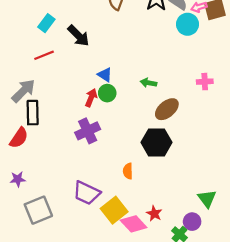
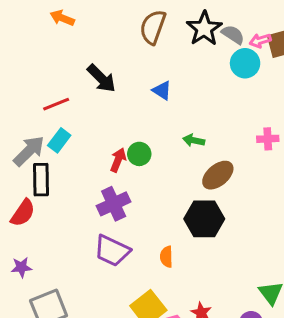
cyan rectangle: (46, 23) -> (59, 140), moved
blue triangle: (105, 75) -> (162, 90), moved
purple trapezoid: (87, 193) -> (112, 251), moved

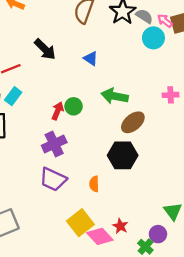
pink arrow: (260, 41) -> (165, 21), turned 56
green arrow: (194, 140) -> (115, 96), size x1.6

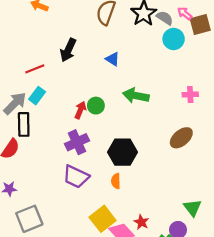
pink arrow: (165, 21) -> (185, 13), moved
black arrow: (45, 49) -> (68, 50), turned 70
brown ellipse: (133, 122) -> (181, 138), moved
black hexagon: (123, 155) -> (123, 152), moved

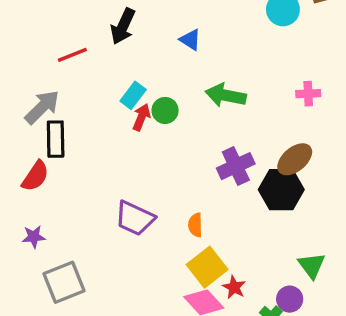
cyan rectangle: (37, 96) -> (133, 95), moved
purple cross: (77, 142) -> (236, 166), moved
black hexagon: (123, 152) -> (281, 190), moved
yellow square: (103, 219) -> (207, 267), moved

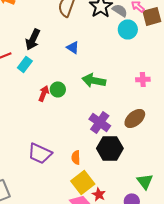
cyan rectangle: (133, 95) -> (25, 64), moved
purple cross: (236, 166) -> (100, 122), turned -30
black hexagon: (281, 190) -> (110, 148), moved

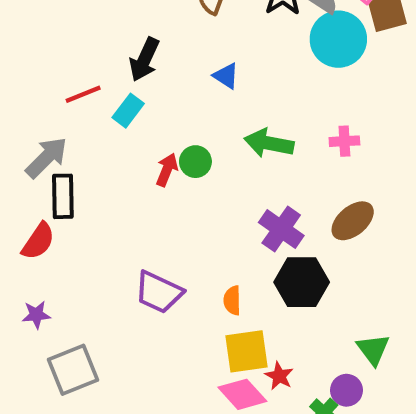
cyan circle: (128, 29) -> (338, 39), size x1.4
pink cross: (143, 79) -> (344, 141), moved
yellow square: (83, 182) -> (246, 351), turned 30

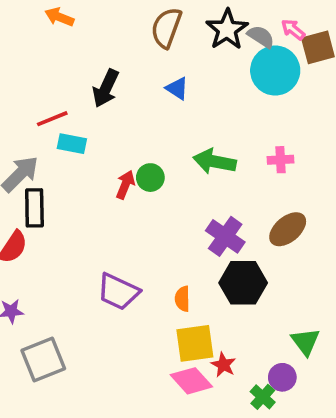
blue triangle: (226, 76) -> (177, 88), moved
cyan rectangle: (128, 111) -> (72, 144), moved, turned 64

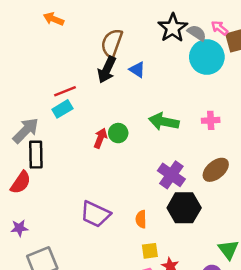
brown semicircle: (166, 28) -> (112, 43), moved
black arrow: (106, 88) -> (107, 70), moved
red line: (52, 119) -> (65, 91), moved
cyan rectangle: (72, 144) -> (62, 109), turned -42
yellow square: (195, 343) -> (150, 251), size x0.6

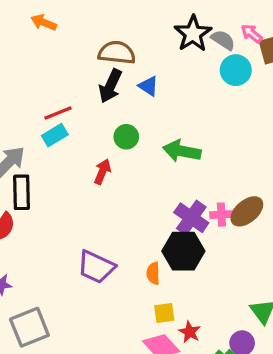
brown semicircle: (112, 43) -> (117, 53), turned 76
cyan circle: (207, 57) -> (236, 70), size x0.7
pink cross: (211, 120) -> (221, 215), moved
green circle: (118, 133) -> (126, 137), moved
black hexagon: (184, 208) -> (183, 251), moved

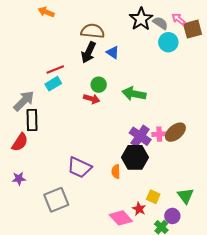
red arrow: (102, 172) -> (92, 99), moved, turned 84
yellow square: (164, 313) -> (153, 197), moved, turned 32
gray square: (29, 327) -> (56, 200), moved

